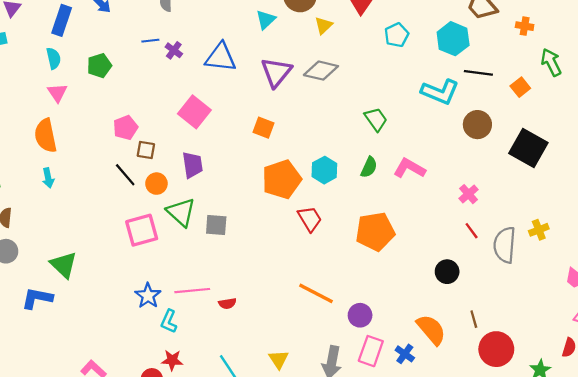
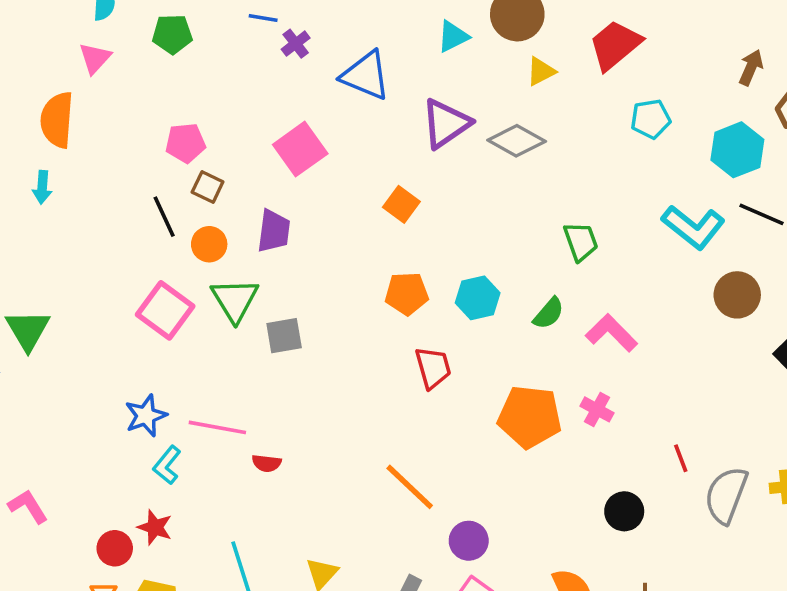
orange pentagon: (282, 179) -> (407, 293), size x0.7
pink cross: (469, 194) -> (597, 409), moved, turned -36
gray square: (216, 225) -> (284, 336), turned -30
pink square: (142, 230) -> (165, 310), turned 36

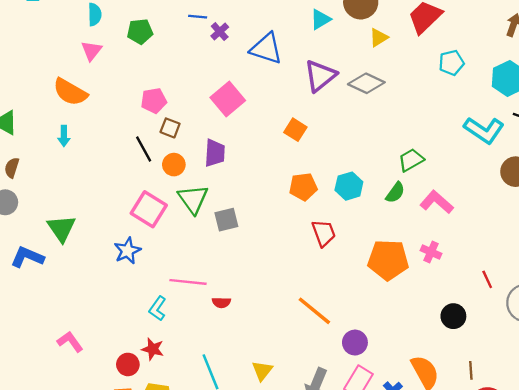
orange semicircle: (57, 120) -> (70, 92), turned -60
green trapezoid: (581, 241) -> (411, 160), moved, turned -96
blue star: (146, 416) -> (127, 251), moved

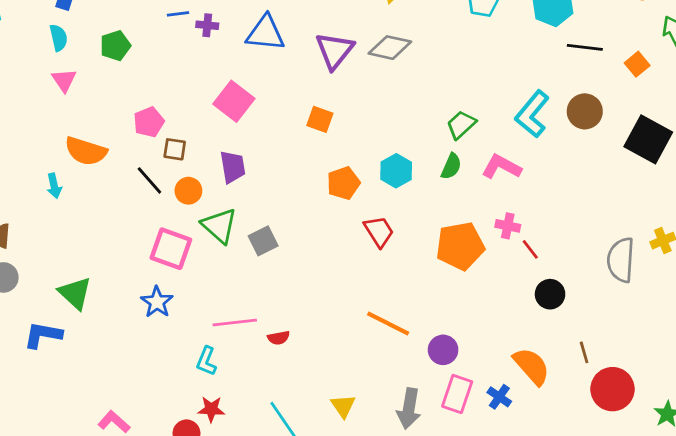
purple cross: (220, 32) -> (207, 25), turned -30
orange semicircle: (70, 92) -> (86, 151), moved
cyan L-shape: (484, 130) -> (532, 114), moved, turned 108
red line: (487, 279) -> (530, 249), moved

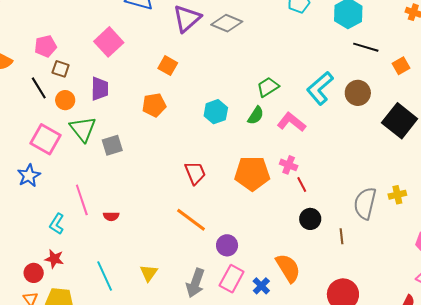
orange pentagon: (343, 183) -> (154, 105), moved
red trapezoid: (379, 231) -> (195, 173), moved
pink line: (235, 323) -> (82, 200), turned 68
brown line: (584, 352) -> (342, 236), moved

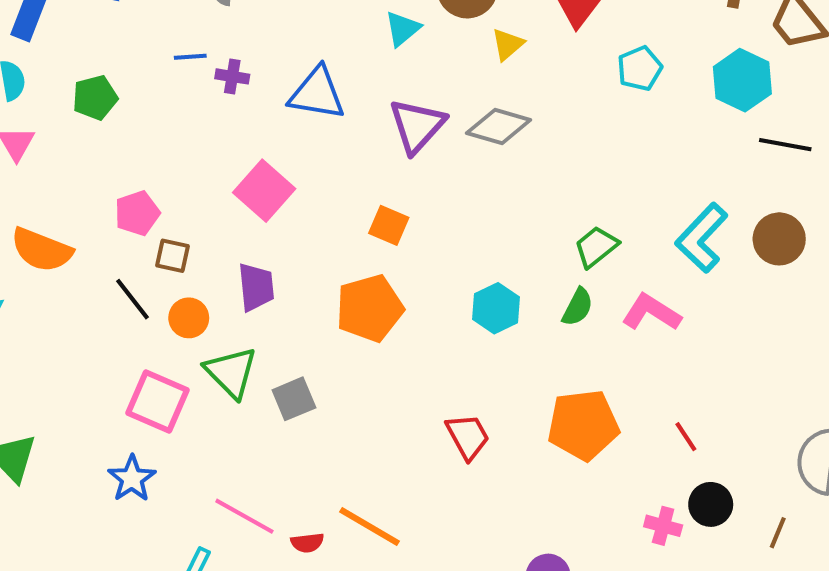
orange pentagon: (154, 105) -> (370, 308), size x1.4
pink cross: (289, 165) -> (663, 526), moved
pink line: (82, 200) -> (244, 516), turned -36
orange line: (191, 220) -> (369, 526), moved
brown line: (342, 236) -> (778, 533), turned 35

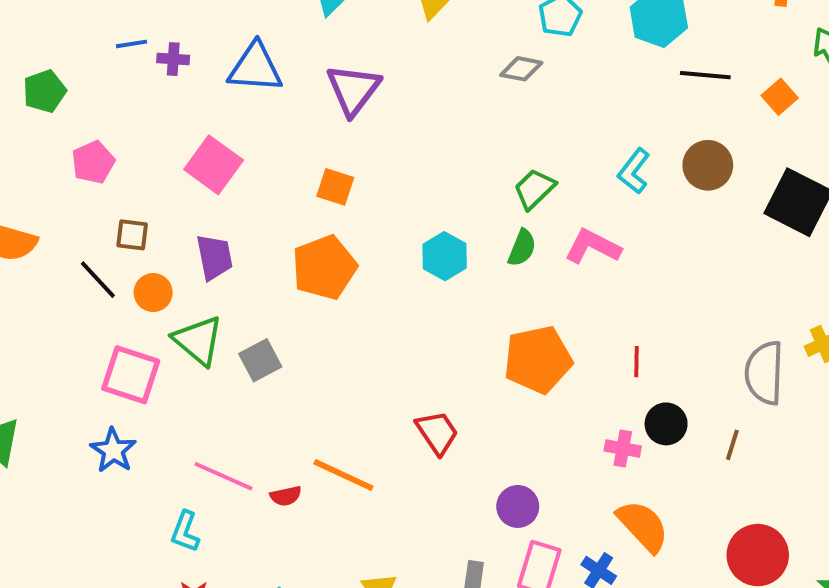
gray diamond: (499, 127) -> (521, 69), moved, size x0.7
pink pentagon: (137, 213) -> (93, 162), moved
cyan L-shape: (702, 238) -> (634, 171), size x0.7
red trapezoid: (468, 436) -> (437, 433), moved
red line: (686, 437) -> (637, 362), turned 40

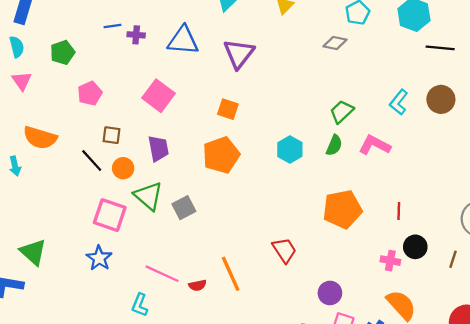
orange line: (343, 475) -> (231, 274), turned 40

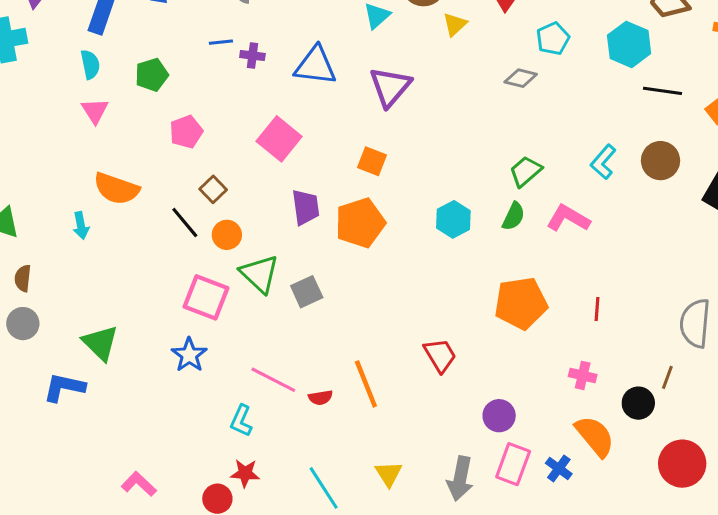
brown square: (112, 135) -> (213, 189), turned 36
purple trapezoid: (158, 148) -> (306, 207), moved
black circle: (415, 247) -> (638, 403), moved

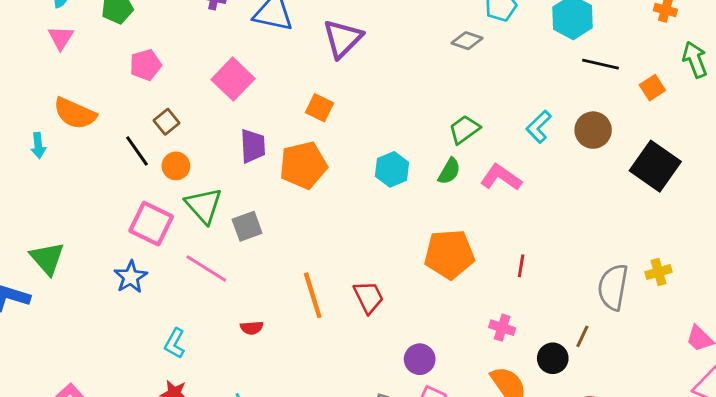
pink line: (273, 380) -> (206, 268), moved
orange line: (366, 384) -> (313, 295), moved

